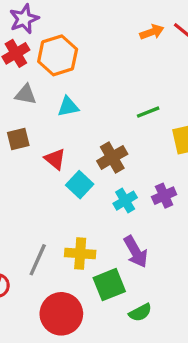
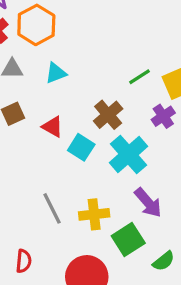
green line: (148, 112) -> (139, 77), moved
purple cross: (164, 196) -> (163, 116), moved
cyan cross: (125, 201) -> (129, 154), size x1.6
gray line: (38, 260) -> (52, 208), moved, turned -40

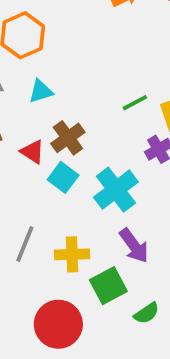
brown cross: (108, 115) -> (68, 138), moved
gray line: (52, 208) -> (25, 244), turned 44

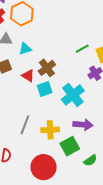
cyan triangle: (41, 91) -> (25, 49), moved
cyan square: (63, 177) -> (45, 89), turned 35
purple arrow: (134, 246) -> (83, 125), turned -48

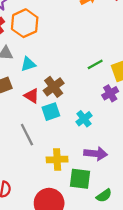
cyan cross: (73, 95) -> (84, 119), size x0.6
gray line: (25, 125) -> (27, 135), moved, turned -48
green square: (70, 146) -> (80, 179), turned 36

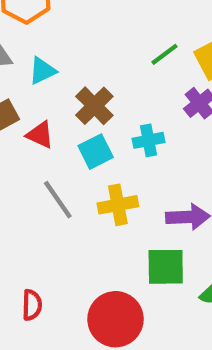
red triangle: (32, 96) -> (40, 135), moved
cyan cross: (84, 119) -> (149, 140), moved, turned 35
yellow cross: (57, 159) -> (118, 205), moved

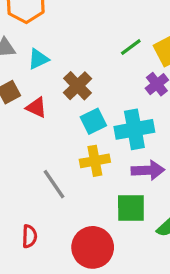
cyan cross: (149, 140) -> (134, 129), moved, size x1.6
cyan square: (96, 152) -> (93, 121), moved
gray line: (58, 200) -> (54, 184), moved

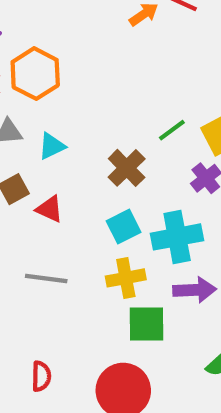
brown cross: (77, 86) -> (127, 168), moved
gray line: (54, 184) -> (46, 278), moved, turned -48
green square: (131, 208) -> (147, 324), moved

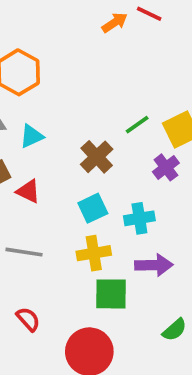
cyan cross: (177, 237) -> (139, 218), size x0.7
red semicircle: (41, 376) -> (28, 319), moved, turned -45

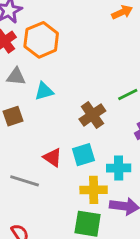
red triangle: (28, 191) -> (53, 157), moved
yellow cross: (94, 253) -> (94, 190), moved

